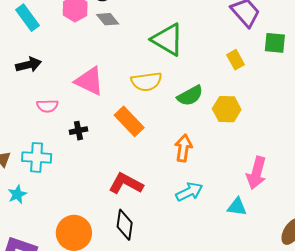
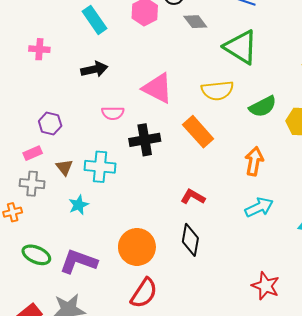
gray diamond: (108, 19) -> (195, 22), moved
black cross: (78, 131) -> (145, 140), size x1.6
red L-shape: (126, 184) -> (193, 197), size x0.7

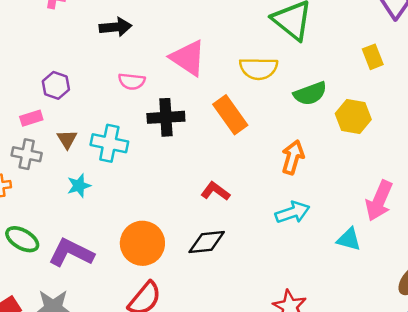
black diamond: (190, 240) -> (207, 242), turned 68

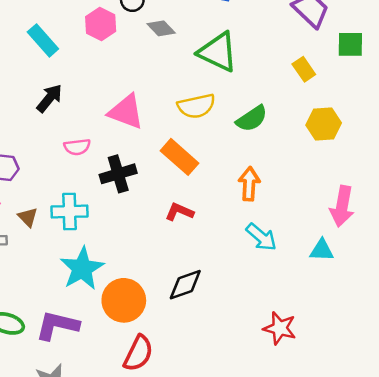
black arrow: (116, 27) -> (49, 98), turned -32
yellow hexagon: (353, 117) -> (324, 124), moved
cyan star: (79, 186) -> (82, 268), moved, size x1.8
red L-shape: (215, 191) -> (179, 212), moved
cyan arrow: (292, 212) -> (261, 237), turned 72

